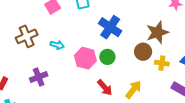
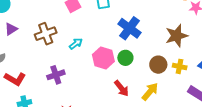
cyan arrow: (57, 45) -> (76, 44), turned -56
brown circle: (143, 52) -> (158, 65), moved

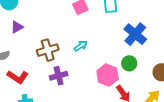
brown cross: (46, 34) -> (48, 50), moved
pink hexagon: (103, 58) -> (108, 75), moved

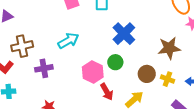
cyan arrow: (81, 46) -> (68, 41), size x1.5
brown cross: (48, 50) -> (22, 46), moved

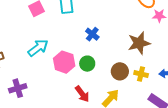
blue cross: (124, 34) -> (92, 34), size x0.6
purple cross: (44, 68) -> (18, 88), moved
pink hexagon: (93, 72) -> (64, 62), moved

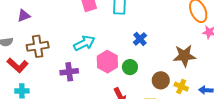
purple cross: (18, 88) -> (69, 72), moved

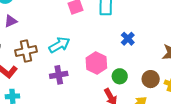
cyan arrow: (84, 43) -> (59, 45), moved
green circle: (130, 67) -> (120, 76), moved

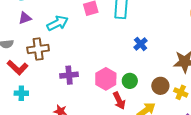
cyan arrow: (59, 45) -> (58, 23), moved
pink hexagon: (96, 63) -> (106, 79), moved

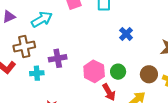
purple cross: (69, 75) -> (58, 58), moved
cyan cross: (21, 93) -> (37, 73), moved

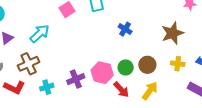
purple cross: (58, 58) -> (76, 79), moved
brown circle: (149, 74) -> (147, 65), moved

